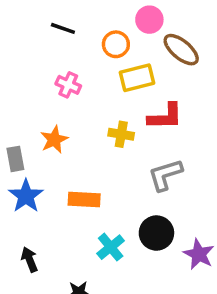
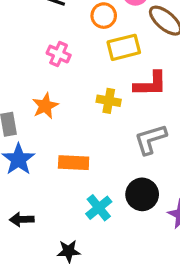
black arrow: (29, 259) -> (22, 219), turned -70

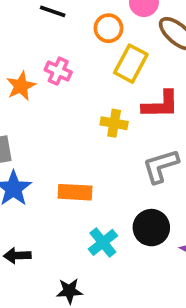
yellow rectangle: (124, 47) -> (131, 64), turned -48
orange star: (45, 106) -> (21, 86), moved

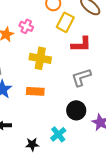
yellow cross: (114, 123) -> (40, 58), moved, size x1.5
cyan cross: (103, 242) -> (58, 134), moved

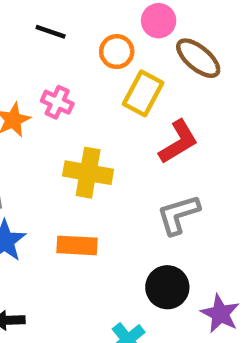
red L-shape: (81, 44) -> (178, 142), turned -30

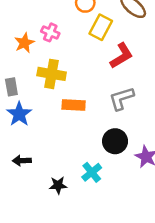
yellow cross: (88, 173) -> (52, 74), moved
orange rectangle: (77, 245) -> (74, 105), moved

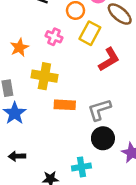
pink cross: (50, 32) -> (54, 37), moved
gray L-shape: (121, 98) -> (99, 110), moved
cyan cross: (92, 172) -> (81, 167), turned 30

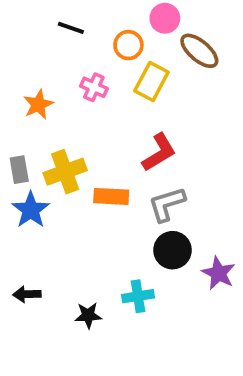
red L-shape: (109, 59) -> (159, 152), moved
yellow cross: (44, 76) -> (65, 172), moved, turned -30
black arrow: (17, 156) -> (27, 294), moved

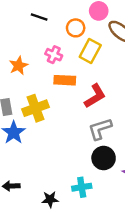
orange rectangle: (111, 196) -> (65, 80), moved

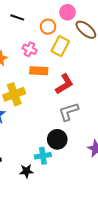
black circle: (104, 158) -> (57, 139), moved
cyan cross: (82, 187) -> (43, 156), moved

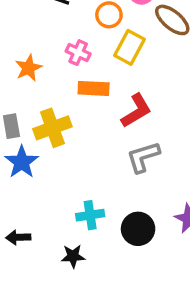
black circle: (57, 139) -> (138, 229), moved
cyan cross: (43, 156) -> (90, 215), moved

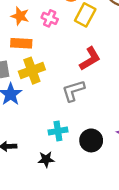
orange star: (28, 68) -> (20, 16), moved, turned -30
orange rectangle: (94, 88) -> (21, 43), moved
gray L-shape: (143, 157) -> (73, 91), moved

